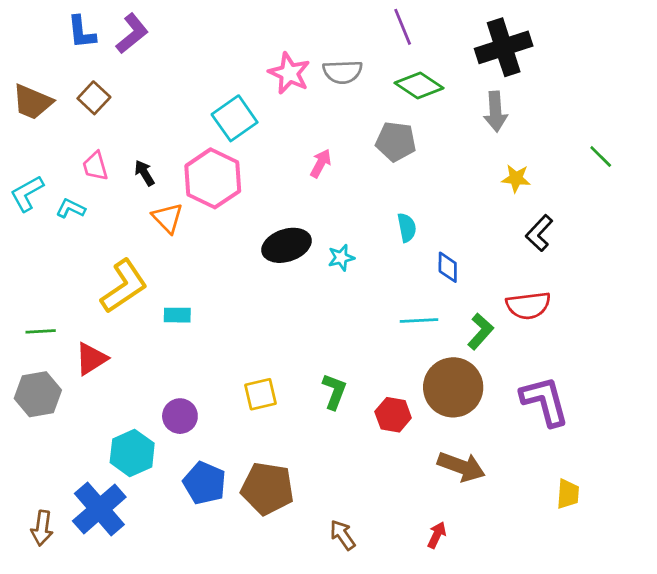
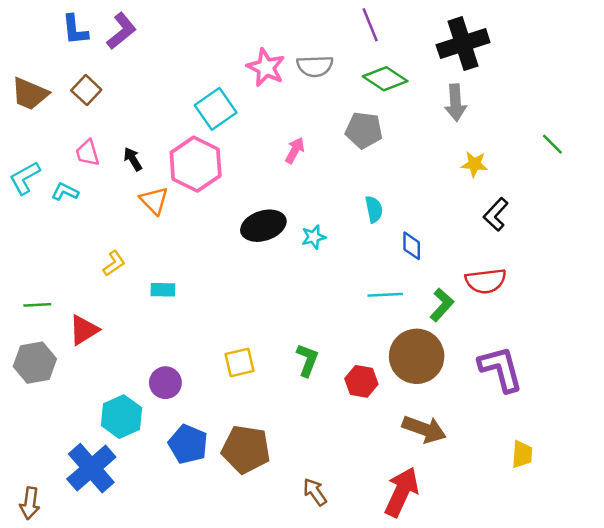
yellow L-shape: (124, 286) -> (114, 263), size x0.5
brown arrow: (42, 528) -> (30, 503), moved
red arrow: (437, 535) -> (402, 492), size x2.0

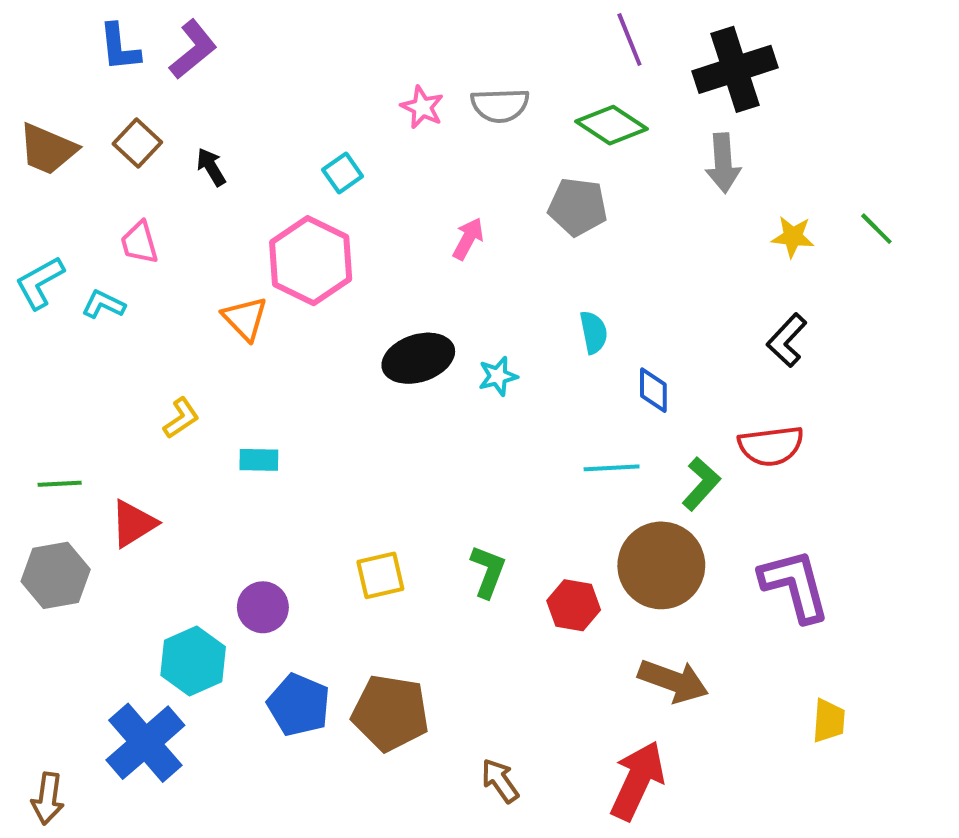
purple line: (370, 25) -> (629, 39), moved
pink star: (266, 67) -> (422, 107), size x0.7
cyan square: (216, 109) -> (343, 173), size x0.6
black arrow: (133, 159) -> (211, 167), moved
yellow star: (474, 164) -> (793, 237), moved

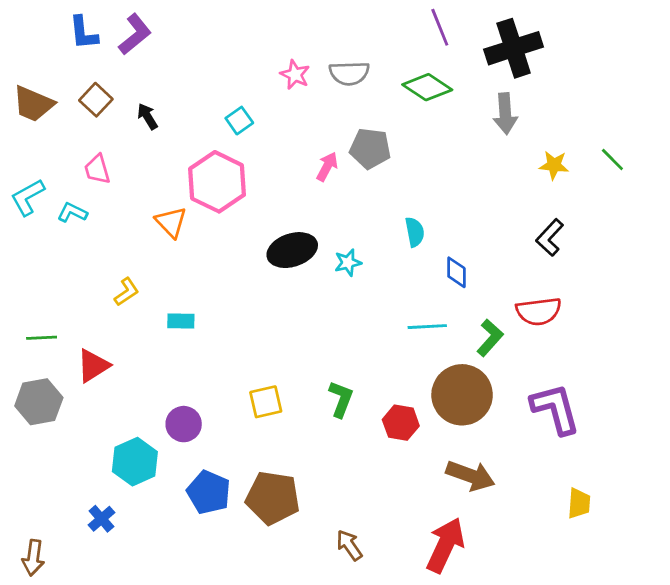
gray pentagon: (578, 207) -> (370, 148), moved
blue cross: (145, 743) -> (101, 519), size x0.5

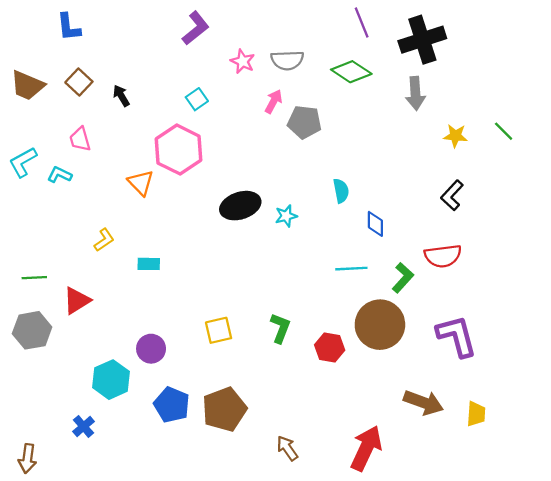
purple L-shape: (135, 34) -> (196, 28), moved
pink arrow: (327, 167) -> (274, 101), moved
brown arrow: (470, 476) -> (423, 402), moved
brown pentagon: (273, 498) -> (224, 409), turned -30

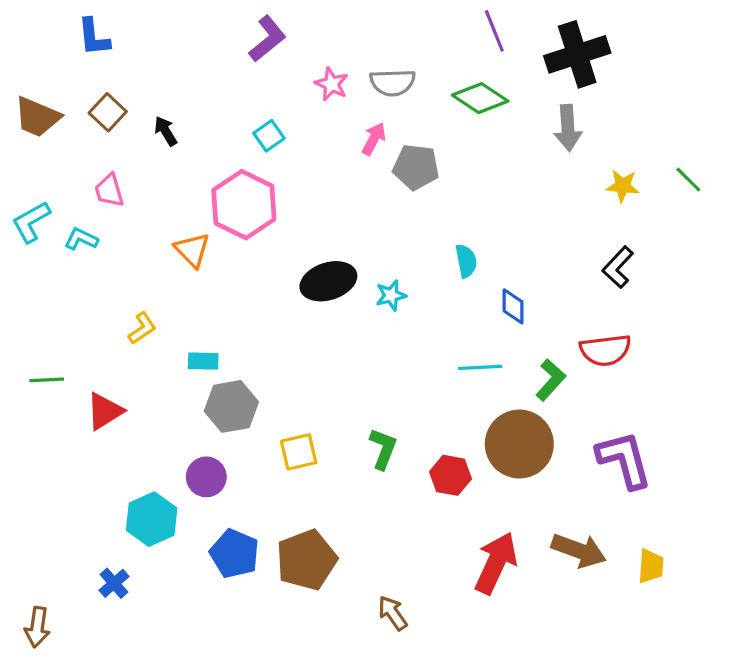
gray hexagon: (32, 330) -> (231, 406), moved
red arrow: (366, 448) -> (496, 563), moved

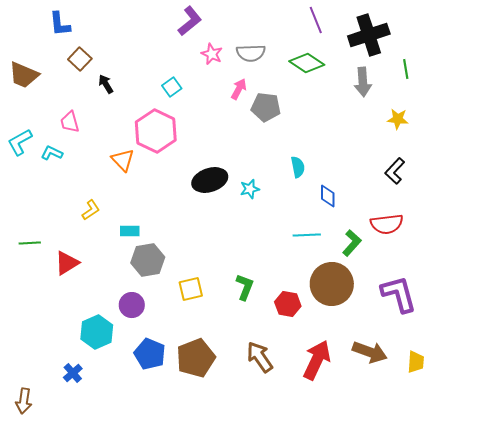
purple L-shape: (267, 39) -> (190, 21), moved
brown square: (108, 112) -> (80, 59), moved
green line: (688, 180) -> (406, 69), moved, turned 36
brown arrow: (393, 613) -> (260, 357), moved, size x1.4

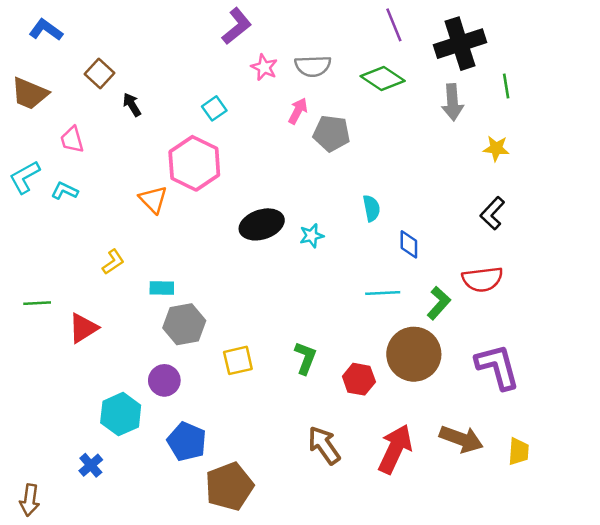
blue L-shape: (60, 24) -> (46, 30), moved, turned 132
pink trapezoid: (70, 122) -> (72, 140), moved
brown pentagon: (196, 358) -> (229, 486), moved

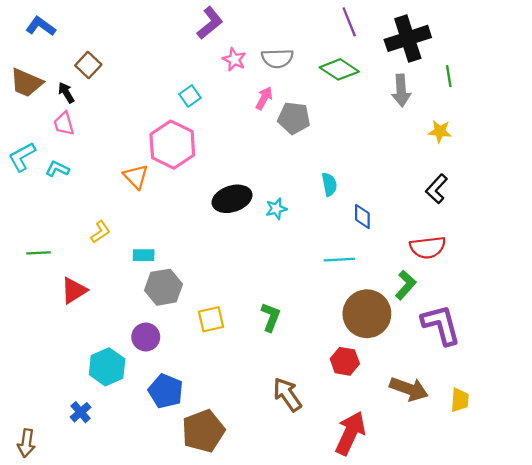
black arrow: (132, 105) -> (66, 93), moved
green line: (37, 303) -> (39, 253), moved
green L-shape: (439, 303) -> (406, 285), moved
red hexagon: (359, 379) -> (345, 361), moved
red arrow: (395, 449) -> (350, 433), moved

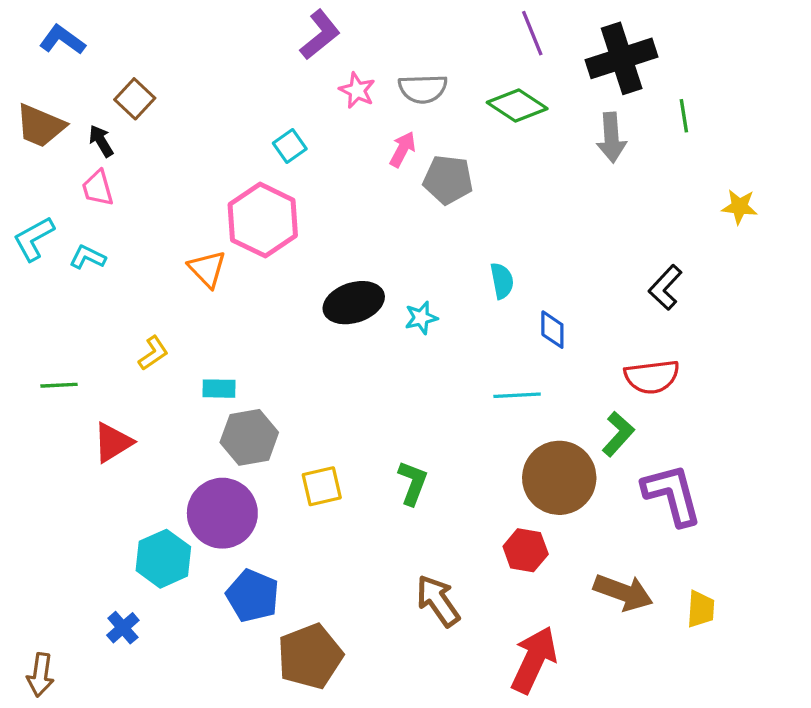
yellow star: (440, 131) -> (739, 207), moved
purple circle: (146, 337) -> (222, 513), size x1.6

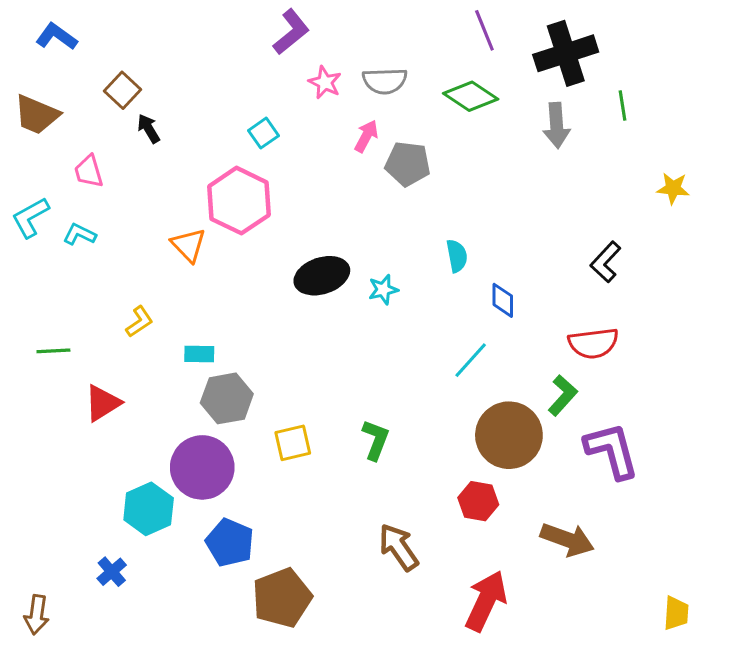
black arrow: (101, 141) -> (149, 128), moved
cyan line: (517, 395) -> (471, 360), turned -45
yellow trapezoid: (701, 609) -> (676, 613), moved

